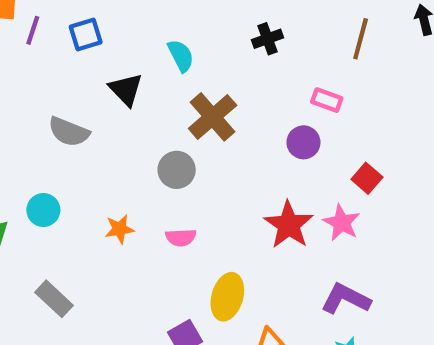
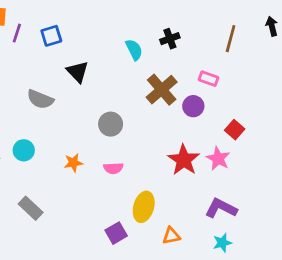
cyan semicircle: (181, 56) -> (134, 50), moved
brown cross: (213, 117) -> (162, 90), moved

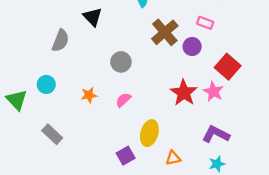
gray semicircle: (40, 99) -> (60, 41), turned -90
red square: (235, 130) -> (228, 67), size x1.5
pink semicircle: (113, 168) -> (123, 100), turned 140

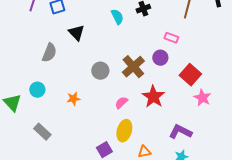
brown cross: (165, 32) -> (133, 67), moved
pink star: (213, 92) -> (202, 98), moved
pink semicircle: (123, 100) -> (121, 103), moved

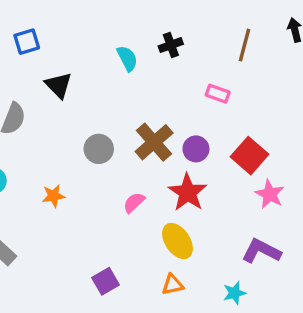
purple circle: (160, 58) -> (196, 149), moved
yellow ellipse: (124, 131) -> (178, 241), moved, turned -50
purple L-shape: (180, 132) -> (261, 251), moved

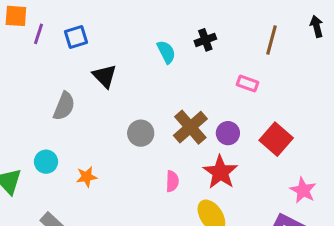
pink star: (270, 194) -> (303, 190), moved
orange star: (54, 196) -> (87, 177), moved
pink semicircle: (134, 203) -> (172, 181), turned 135

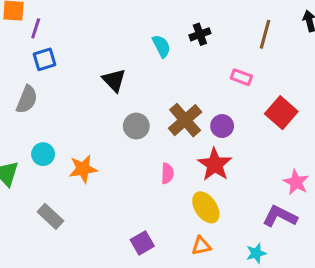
blue square: (76, 37) -> (45, 59), moved
black triangle: (105, 76) -> (114, 80), moved
gray semicircle: (64, 106) -> (27, 99), moved
red square: (276, 139) -> (281, 113), moved
orange star: (87, 177) -> (83, 169), size x1.4

